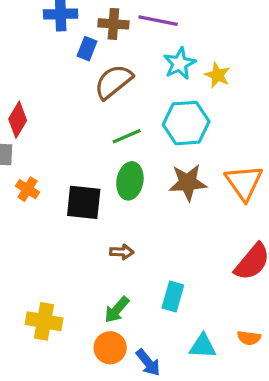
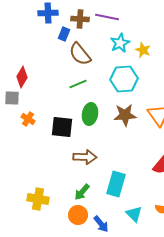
brown semicircle: (113, 82) -> (80, 54), turned -90
green line: (127, 136) -> (78, 84), moved
brown arrow: (122, 252) -> (85, 157), size x1.6
cyan rectangle: (173, 297) -> (116, 184), size x1.4
cyan triangle: (203, 346) -> (134, 214), turned 42

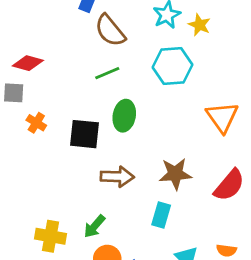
red diamond: (22, 77) -> (28, 63), turned 75
brown star: (125, 115) -> (175, 174), moved
cyan rectangle: (116, 184) -> (161, 215), size x0.7
green arrow: (82, 192) -> (94, 226), moved

